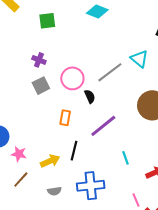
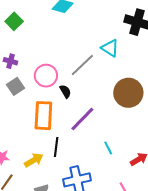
green square: (47, 21) -> (14, 21), turned -30
orange rectangle: (65, 118) -> (43, 116), size x1.8

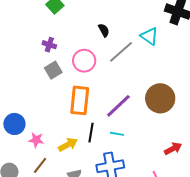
black semicircle: (65, 91) -> (104, 30), moved
brown circle: (128, 93) -> (160, 98), moved
cyan line: (108, 148) -> (117, 134), moved, turned -56

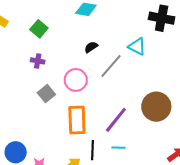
black semicircle: (104, 30) -> (91, 47), turned -88
purple cross: (49, 45) -> (38, 61), moved

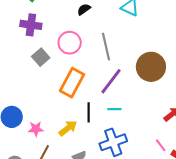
purple cross: (38, 61) -> (31, 25), size x1.5
gray line: (111, 66) -> (106, 47), moved, turned -52
orange rectangle: (77, 120) -> (72, 83), turned 32

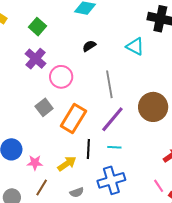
purple cross: (31, 25) -> (36, 59), turned 30
pink circle: (70, 43) -> (61, 77), moved
gray square: (41, 57) -> (44, 107), moved

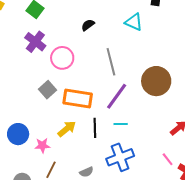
orange rectangle: (73, 118) -> (78, 99), turned 72
yellow arrow: (67, 164) -> (67, 129), moved

